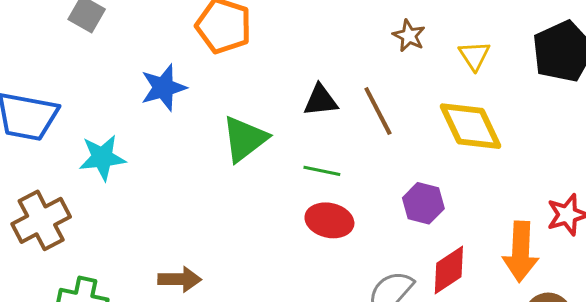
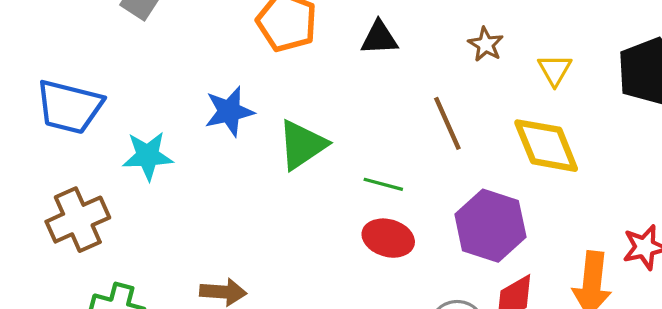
blue star: (163, 88) -> (229, 111), moved
black triangle: (321, 100) -> (379, 38), moved
purple hexagon: (423, 203) -> (490, 226), size x1.6

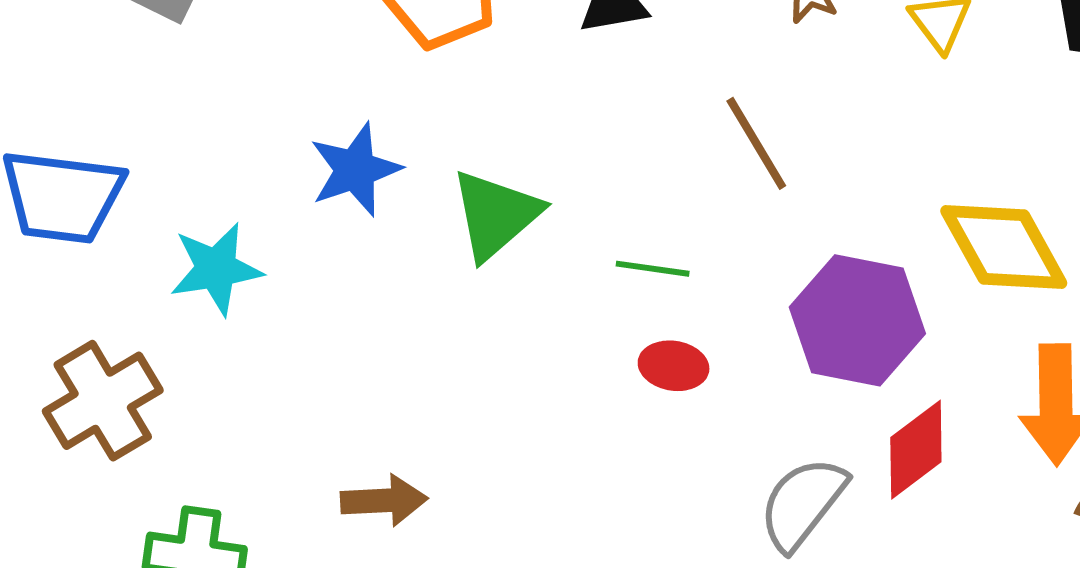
yellow diamond: (546, 146) -> (1004, 247), moved
red ellipse: (388, 238) -> (674, 366), size x0.7

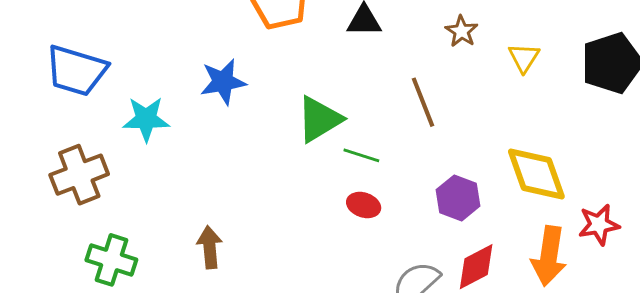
green triangle: (496, 215) -> (319, 119), moved
purple hexagon: (857, 320) -> (458, 198), size x0.7
brown arrow: (384, 501) -> (210, 247), turned -102

